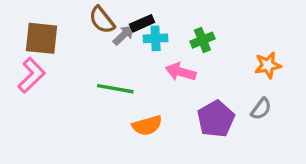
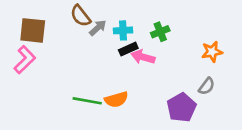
black rectangle: (142, 23) -> (128, 49), moved
green line: (115, 89) -> (87, 101), moved
purple pentagon: (216, 119) -> (181, 107), moved

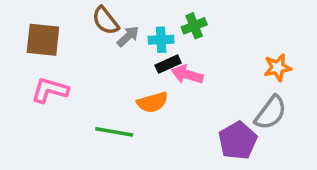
green cross: (160, 32) -> (194, 26), moved
pink L-shape: (25, 60) -> (50, 90), moved, turned -120
gray semicircle: (207, 86) -> (271, 113), size x1.5
orange semicircle: (116, 99) -> (152, 102), moved

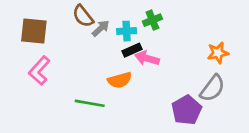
pink L-shape: (50, 90) -> (39, 71), turned -64

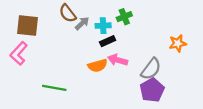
pink arrow: (147, 58) -> (118, 60), moved
pink L-shape: (39, 71) -> (19, 53), moved
gray semicircle: (212, 88) -> (151, 69), moved
green line: (90, 103) -> (54, 88), moved

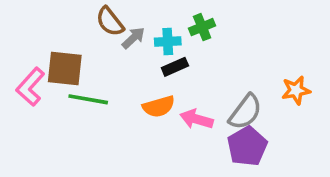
brown square: (28, 26) -> (65, 69), moved
orange star: (178, 43) -> (296, 90), moved
pink arrow: (118, 60) -> (197, 119), moved
green line: (54, 88) -> (88, 99), moved

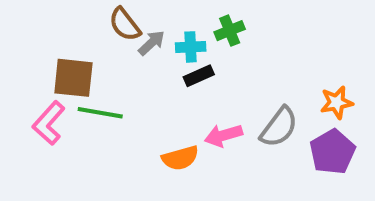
pink L-shape: (30, 87) -> (49, 123), moved
orange semicircle: (159, 107) -> (180, 158), moved
pink arrow: (197, 119) -> (223, 135), turned -32
purple pentagon: (247, 146) -> (332, 152), moved

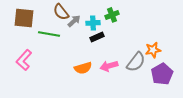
brown square: (73, 78) -> (24, 18), moved
orange star: (337, 102) -> (153, 50), moved
green line: (100, 113) -> (49, 34), moved
orange semicircle: (180, 158) -> (83, 68), moved

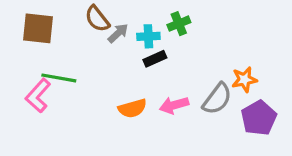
green line: (49, 34) -> (59, 78), moved

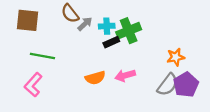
green cross: (179, 24) -> (129, 31), moved, size x1.5
pink L-shape: (38, 96) -> (33, 85), moved
gray semicircle: (217, 99) -> (168, 85), moved

